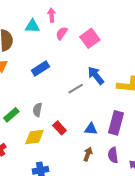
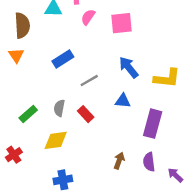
pink square: (90, 38) -> (121, 23), turned 30
gray line: (76, 89) -> (89, 81), moved
red rectangle: (60, 128) -> (86, 114), moved
blue triangle: (91, 129) -> (123, 101), moved

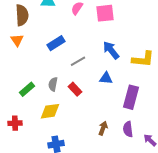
red cross: (14, 155) -> (15, 123), turned 32

